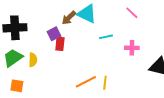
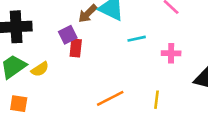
yellow semicircle: (33, 60) -> (40, 69), turned 56
yellow line: (105, 83) -> (157, 100), moved

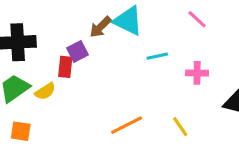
red rectangle: (76, 48) -> (65, 67), moved
yellow line: (157, 100) -> (180, 127), turned -42

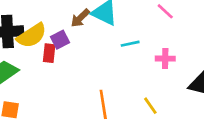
yellow semicircle: (45, 91) -> (32, 36), moved, size x1.6
orange line: (127, 125) -> (103, 104), turned -72

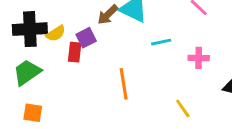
yellow semicircle: (32, 36) -> (56, 33), size x0.6
orange line: (103, 104) -> (124, 84), moved

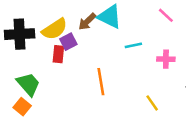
yellow semicircle: (56, 33) -> (55, 29), moved, size x1.5
green trapezoid: (27, 72) -> (28, 84), moved, turned 84
orange square: (33, 113) -> (22, 107), turned 30

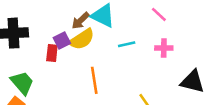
yellow semicircle: (55, 29) -> (82, 39), moved
pink cross: (166, 59) -> (164, 48), moved

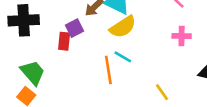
yellow semicircle: (82, 39) -> (123, 27), moved
cyan line: (127, 44) -> (123, 57), moved, turned 42

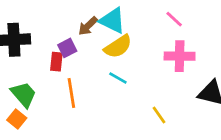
pink cross: (182, 36) -> (180, 56), size x1.5
orange line: (108, 70) -> (71, 93), moved

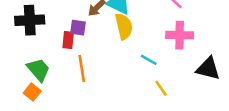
yellow semicircle: (118, 47) -> (124, 26), turned -70
purple square: (67, 48) -> (78, 28), turned 35
cyan line: (118, 78) -> (149, 60), moved

